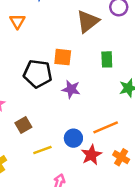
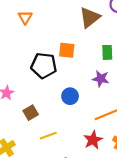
purple star: (71, 89) -> (101, 79), moved
blue circle: (73, 138) -> (70, 96), moved

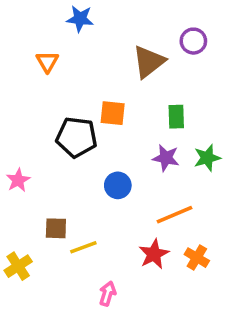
brown square: (31, 113) -> (56, 228), moved, turned 32

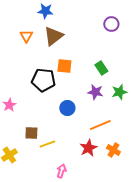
brown triangle: (149, 62) -> (53, 36), moved
green rectangle: (176, 117) -> (101, 68), turned -32

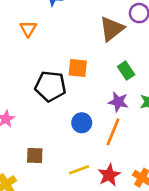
brown triangle: (53, 36) -> (112, 29), moved
orange line: (100, 125) -> (113, 132), moved, turned -45
yellow line: (47, 144) -> (79, 170), moved

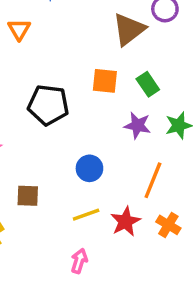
orange square: (78, 68) -> (105, 81), moved
blue circle: (82, 123) -> (89, 168), moved
orange line: (113, 132) -> (153, 180), moved

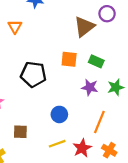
green rectangle: (148, 84) -> (96, 61), turned -32

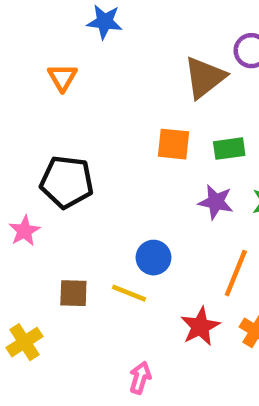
green rectangle: (96, 61) -> (229, 149), turned -32
black pentagon: (33, 74) -> (67, 182), moved
yellow line: (57, 144) -> (129, 293), moved, turned 42

